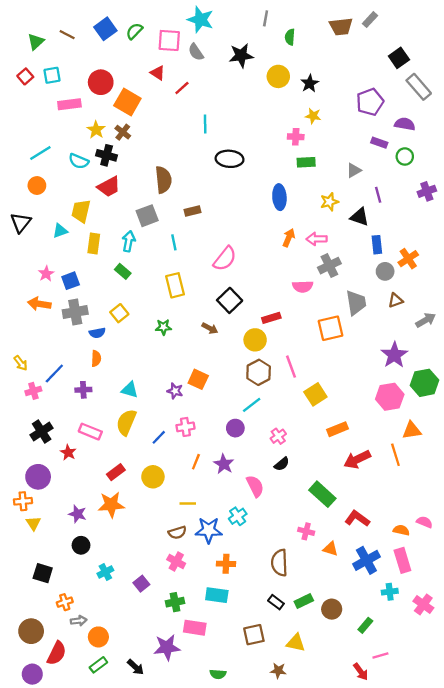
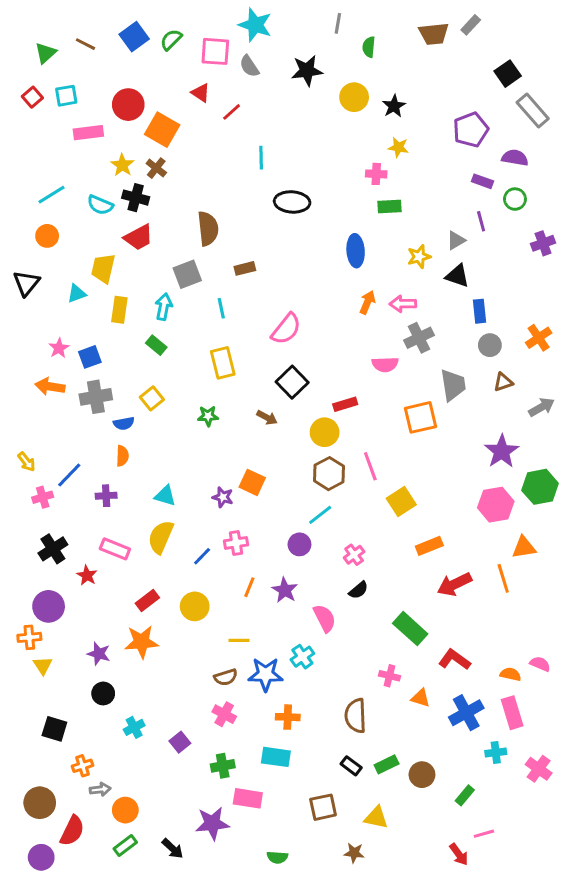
gray triangle: (354, 170) -> (456, 240), moved
purple line: (378, 195) -> (481, 221), moved
orange cross: (408, 259) -> (539, 338), moved

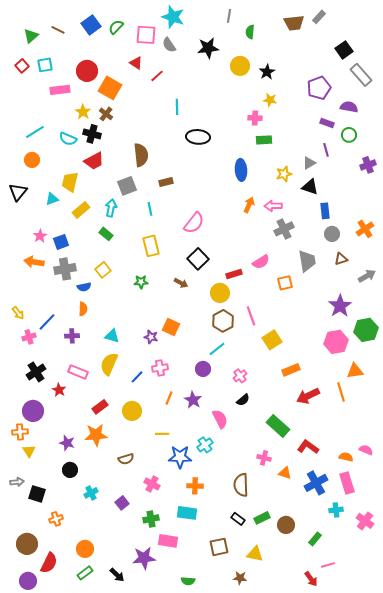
yellow rectangle: (119, 310) -> (81, 210), turned 42
pink semicircle: (385, 364) -> (261, 262), moved, turned -30
orange square: (421, 417) -> (285, 283), size x0.7
brown semicircle: (226, 677) -> (126, 459), moved
gray arrow: (100, 789) -> (17, 482), moved

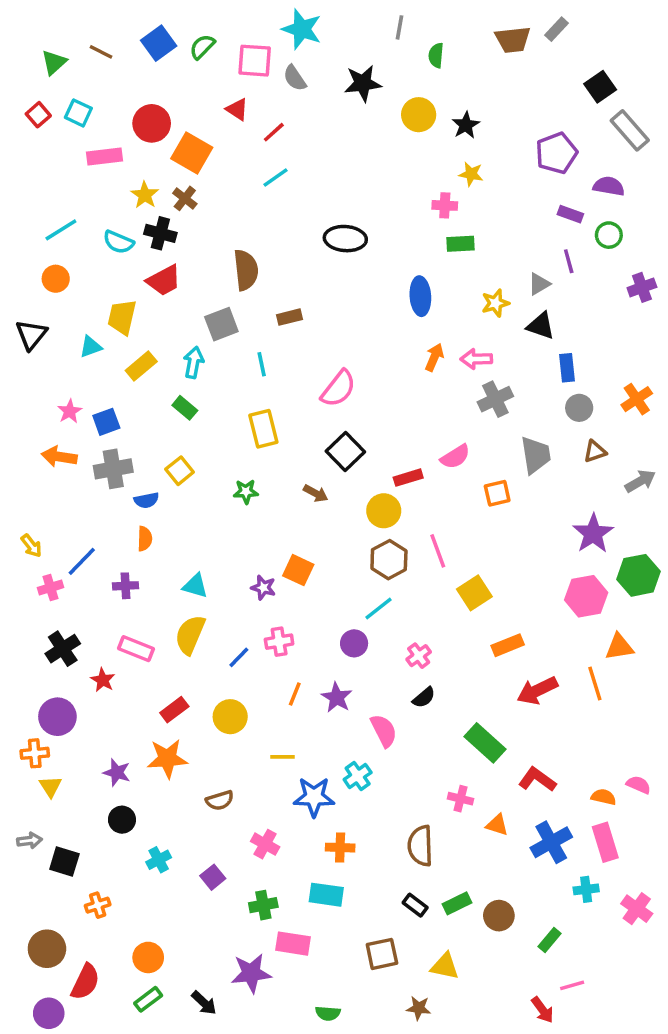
cyan square: (45, 65) -> (78, 113), turned 35
cyan line: (177, 107) -> (276, 177), moved, turned 56

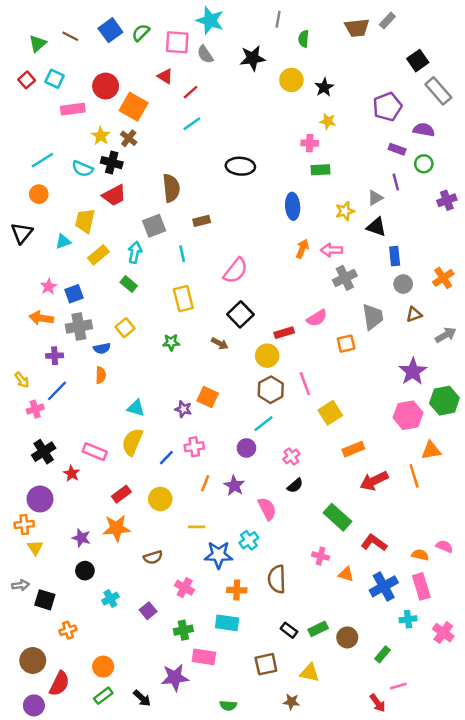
purple cross: (125, 586) -> (55, 356), moved
brown semicircle: (420, 846) -> (277, 579), moved

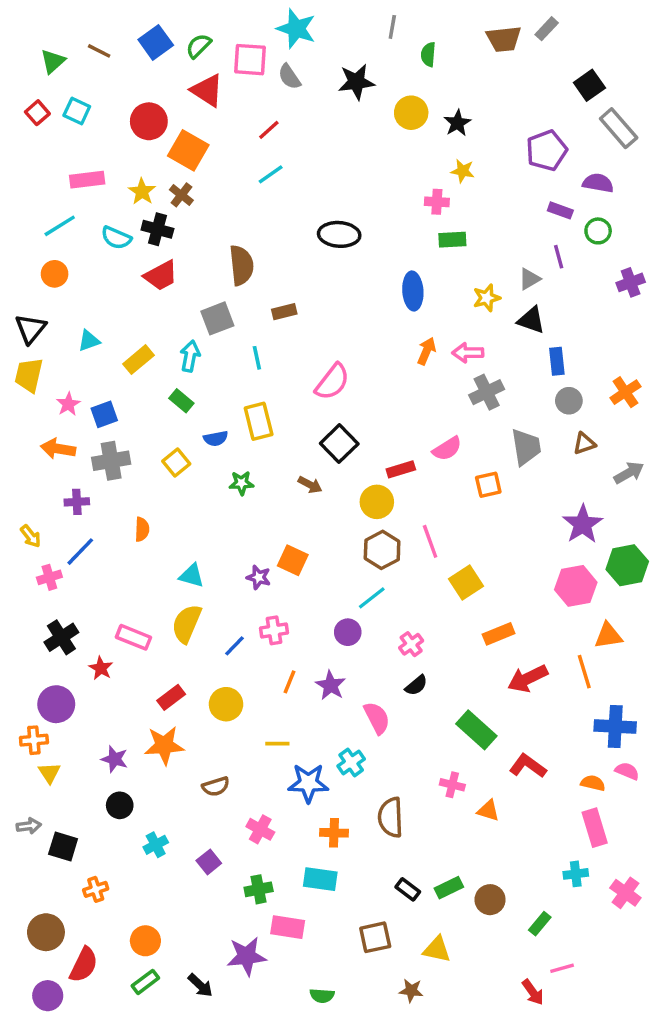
red triangle: (165, 76) -> (207, 90), moved, size x1.5
pink rectangle: (73, 109) -> (87, 180), moved
yellow trapezoid: (85, 221) -> (29, 375), moved
blue semicircle: (102, 348) -> (216, 438), moved
blue cross: (384, 586) -> (615, 726), moved, turned 32

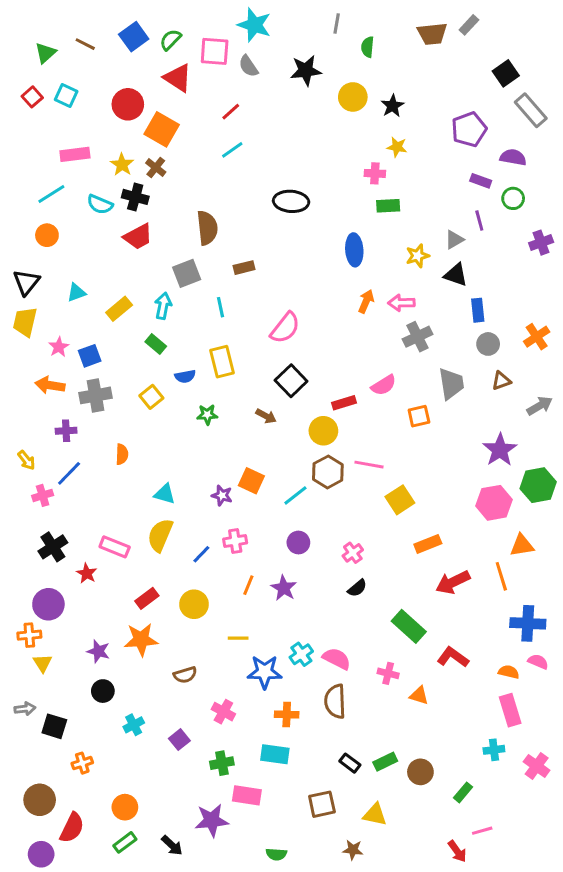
pink line: (430, 541) -> (369, 465), turned -60
cyan line: (372, 598) -> (295, 495), moved
pink semicircle: (377, 718) -> (337, 659), moved, turned -36

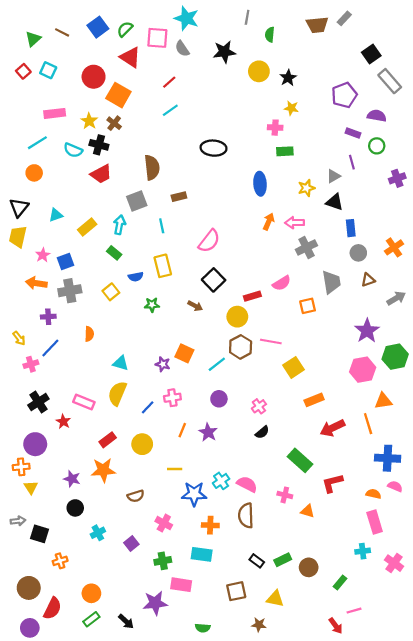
red L-shape: (453, 657) -> (332, 483), turned -50

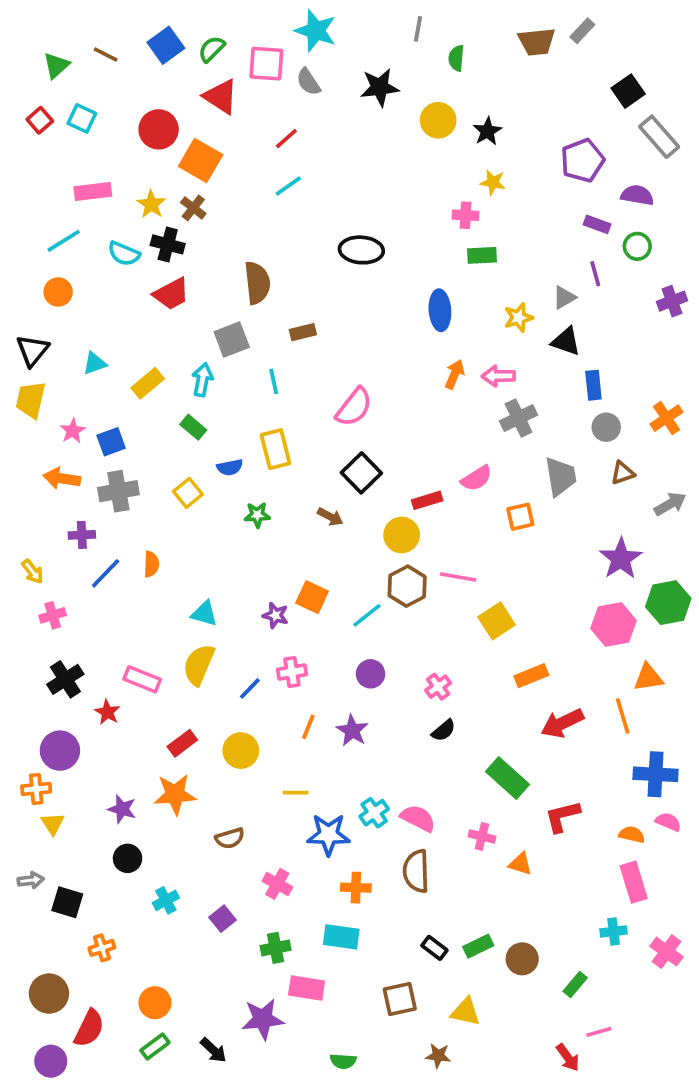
blue line: (50, 348) -> (106, 573), moved

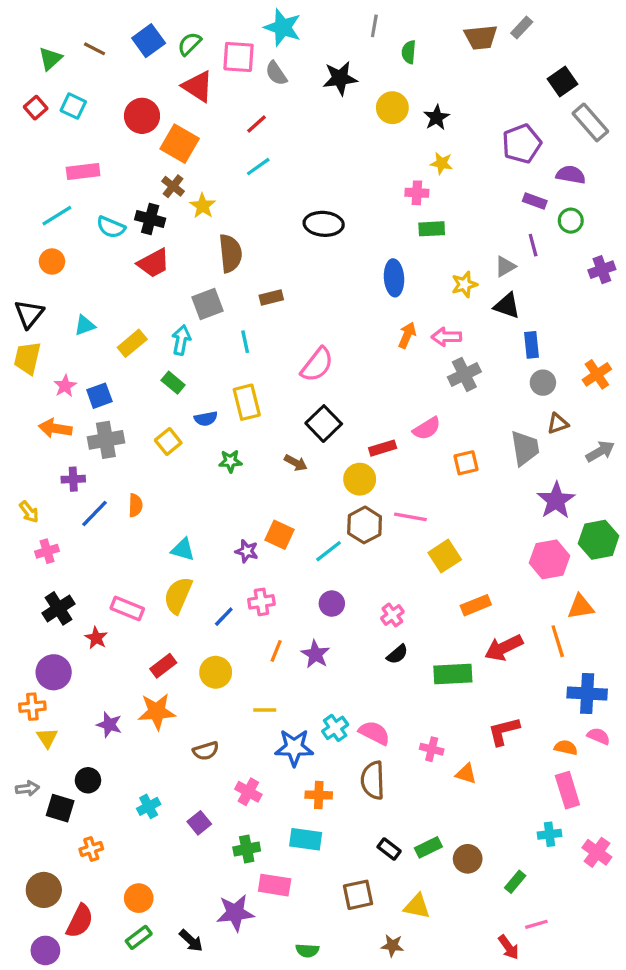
yellow star: (151, 204) -> (203, 206), moved
gray trapezoid: (561, 477) -> (525, 448), moved
green rectangle: (508, 778) -> (453, 674), moved, turned -45
black circle: (128, 858) -> (88, 780), moved

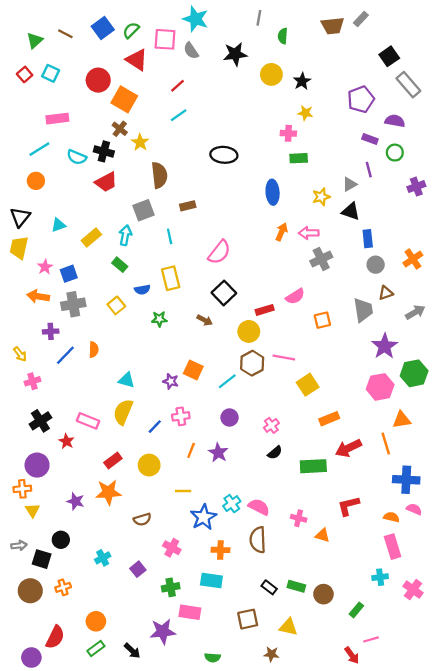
blue star: (294, 748) -> (203, 517), turned -30
green rectangle: (428, 847) -> (296, 586), turned 42
brown circle: (44, 890) -> (30, 591), moved

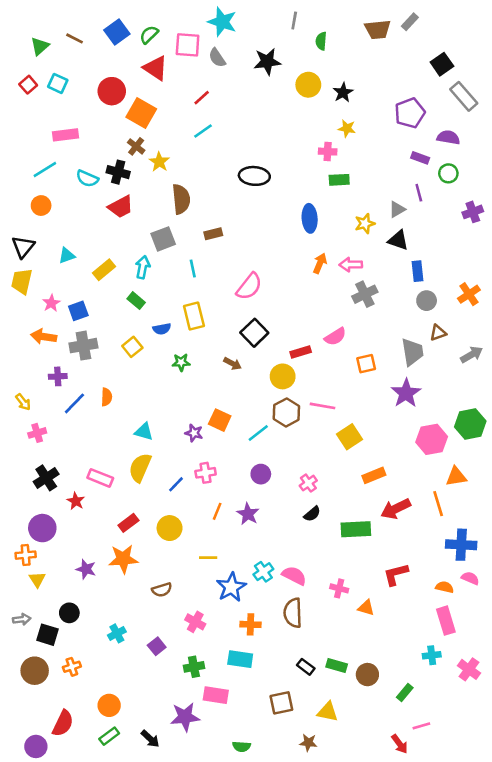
purple star: (385, 346) -> (406, 393), moved

